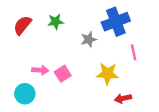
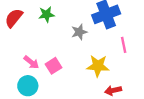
pink arrow: (40, 70) -> (31, 62), turned 35
cyan circle: (25, 94) -> (28, 86), moved

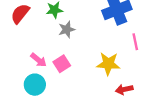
gray star: (79, 32) -> (67, 29), moved

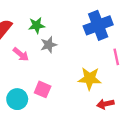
pink arrow: (39, 60) -> (21, 54), moved
pink square: (62, 64) -> (43, 89), moved, turned -35

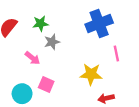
pink arrow: (21, 54) -> (32, 58), moved

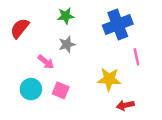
green star: (40, 24) -> (66, 16), moved
cyan circle: (22, 94) -> (31, 89), moved

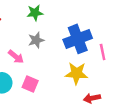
blue cross: (118, 25) -> (78, 39), moved

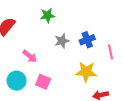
blue cross: (78, 39) -> (87, 40), size x0.6
gray star: (36, 40) -> (62, 41), moved

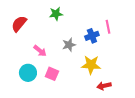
gray star: (62, 41) -> (69, 45), moved
pink line: (110, 52) -> (108, 27), moved

